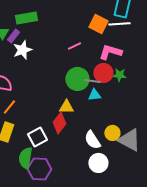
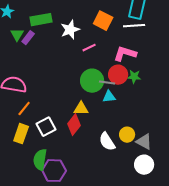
orange square: (98, 24) -> (103, 21), moved
white star: (22, 50) -> (70, 30), moved
white square: (37, 137) -> (46, 127), moved
gray triangle: (129, 140) -> (144, 142), size x0.7
white circle: (98, 163) -> (144, 165), moved

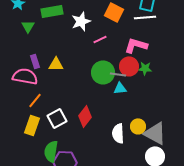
purple rectangle: (28, 38) -> (35, 61), moved, turned -56
yellow triangle: (81, 109) -> (56, 64), moved
white semicircle: (107, 142) -> (118, 133), turned 30
gray triangle: (144, 142) -> (155, 133), size x1.4

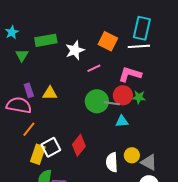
cyan triangle: (120, 88) -> (122, 121), moved
yellow rectangle: (32, 125) -> (38, 154), moved
gray triangle: (155, 133) -> (149, 162), size x0.7

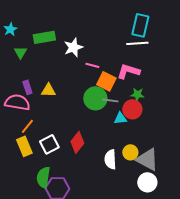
orange square: (108, 41) -> (106, 81), moved
pink line: (94, 68) -> (92, 65), turned 40
red circle: (123, 95) -> (132, 109), moved
yellow rectangle: (38, 154) -> (24, 146), moved, turned -42
gray triangle: (149, 162) -> (147, 159), size x1.4

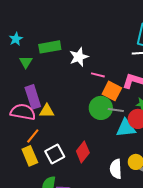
purple rectangle: (27, 87) -> (33, 97), size x1.6
yellow triangle: (48, 90) -> (47, 111), moved
cyan triangle: (120, 118) -> (126, 128), size x1.5

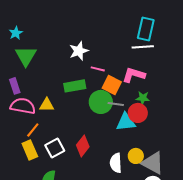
green rectangle: (50, 47) -> (75, 86), moved
green triangle: (26, 62) -> (26, 56), size x1.6
purple rectangle: (33, 97) -> (15, 86), moved, size x0.7

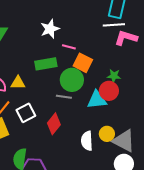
pink L-shape: (134, 75) -> (126, 38), moved
gray line: (116, 104) -> (64, 97), moved
white square: (55, 148) -> (26, 113), moved

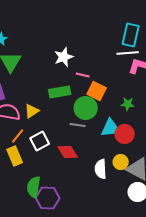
yellow triangle: (18, 83) -> (32, 111), turned -35
red circle: (109, 91) -> (125, 134), moved
red diamond: (54, 124) -> (68, 152), turned -70

